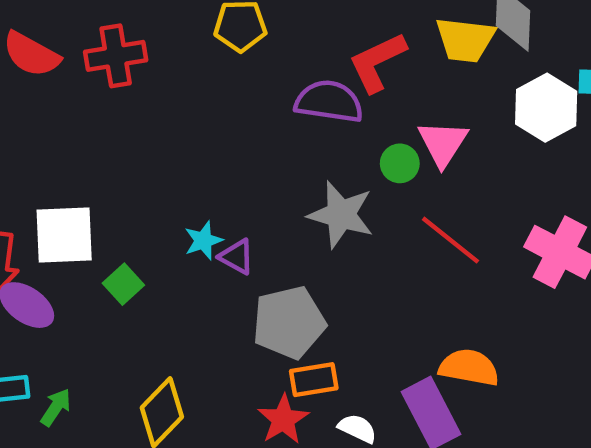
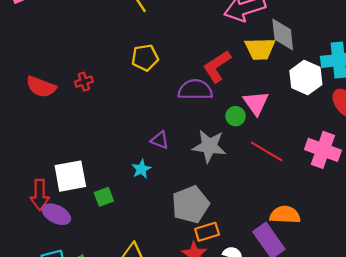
red cross: (116, 56) -> (84, 82), size x0.6
purple triangle: (237, 257) -> (160, 140), moved
green square: (123, 284) -> (104, 197), turned 30

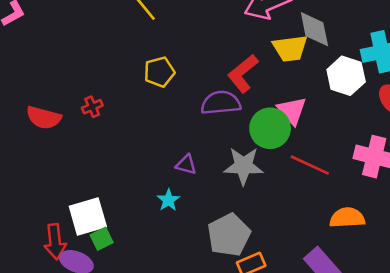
green circle: (236, 116) -> (270, 128), size x1.8
green square: (104, 197) -> (102, 239), moved
orange semicircle: (285, 215) -> (347, 218), moved

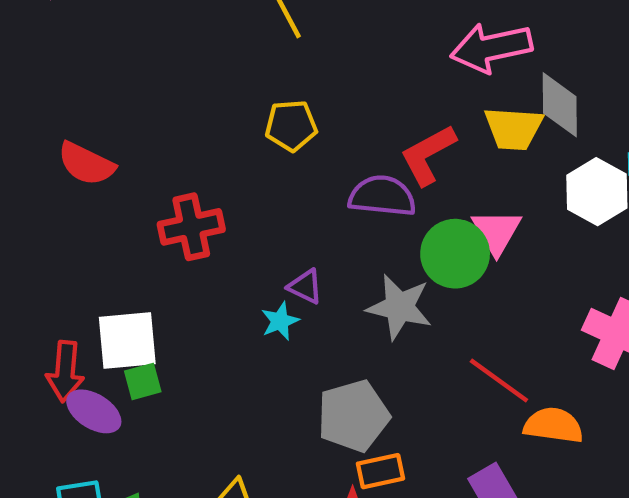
red cross: (92, 107) -> (191, 227), moved, size x1.8
red line: (310, 165) -> (499, 380), moved
cyan star: (168, 200) -> (280, 321), moved

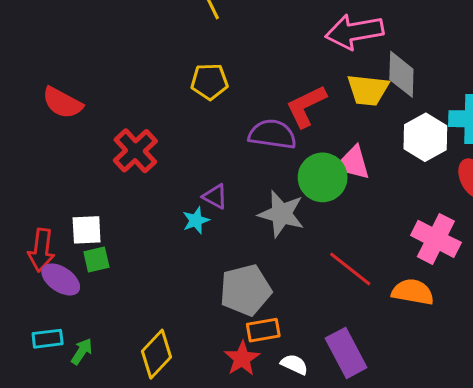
red cross: (191, 227) -> (135, 151), turned -33
pink triangle: (497, 232) -> (353, 163), turned -48
white square: (127, 341) -> (87, 230), size x0.7
orange semicircle: (553, 425) -> (413, 292), moved

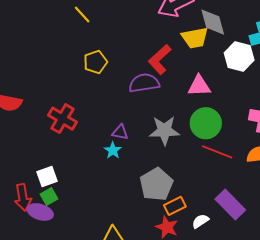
green circle: (323, 177) -> (206, 123), moved
green square: (96, 259) -> (49, 197), moved
white semicircle: (294, 364) -> (200, 221), turned -42

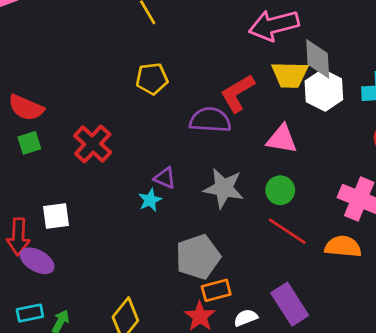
white hexagon: (239, 56) -> (324, 90), moved
green circle: (206, 123) -> (280, 190), size x0.7
green square: (49, 197) -> (29, 143), moved

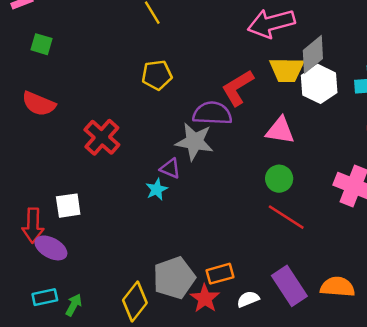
gray diamond: (318, 59) -> (313, 54), turned 54
green square: (29, 143) -> (41, 44), moved, turned 35
gray star: (224, 188) -> (194, 142), moved
orange semicircle: (343, 247) -> (338, 287), moved
gray pentagon: (198, 257) -> (174, 278), moved

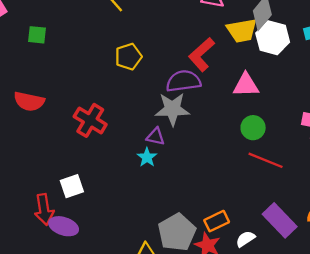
green square: (41, 44) -> (37, 35), moved

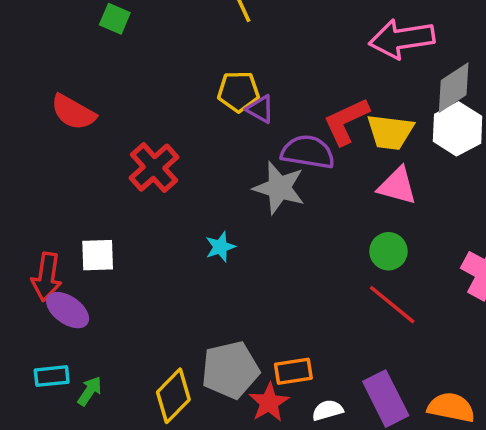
yellow trapezoid: (242, 31) -> (390, 132), moved
purple triangle: (156, 137) -> (260, 109), moved

